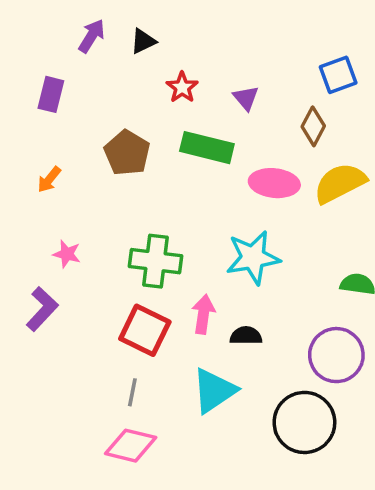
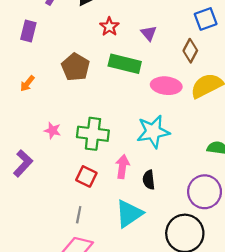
pink star: (67, 254) -> (52, 131), moved
red square: (145, 330) -> (86, 176), size x0.7
black semicircle: (246, 336) -> (149, 180), turned -96

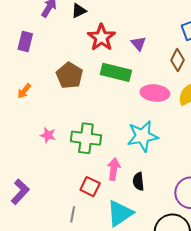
red star: (109, 27) -> (101, 37), size x1.5
purple L-shape: (23, 163) -> (20, 192), moved
red square: (86, 176) -> (90, 187), moved

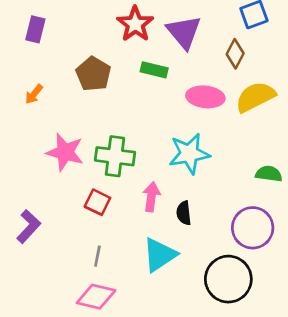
purple triangle: (138, 44) -> (184, 32), size x1.8
green rectangle: (116, 72) -> (154, 70), size x0.7
pink star: (48, 135) -> (65, 152), size x1.8
red square: (90, 187) -> (97, 202), moved

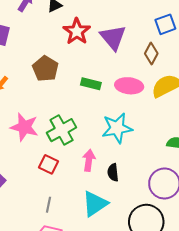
green rectangle: (154, 70) -> (91, 84), moved
green cross: (115, 156) -> (62, 130), turned -36

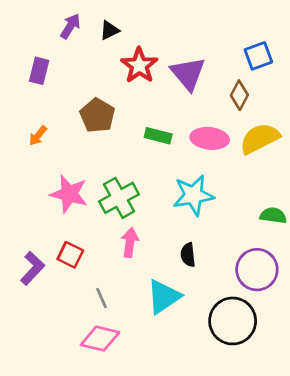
pink arrow: (89, 160) -> (130, 243), moved
red square: (49, 164) -> (70, 255), moved
gray line: (49, 205) -> (101, 298), turned -35

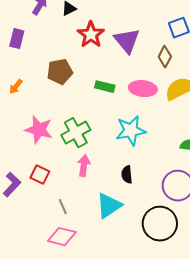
brown pentagon: (97, 115) -> (60, 72), turned 30

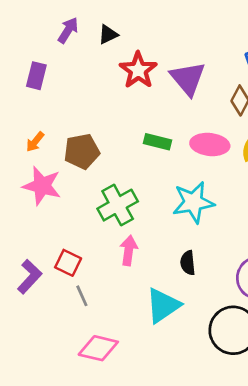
brown pentagon: (60, 72) -> (82, 151), moved
pink star: (39, 130) -> (42, 186), moved
gray line: (63, 207) -> (82, 296), moved

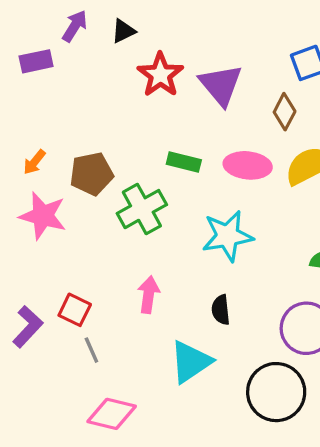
purple rectangle: (36, 76) -> (36, 61), moved, turned 64
green cross: (118, 205) -> (142, 209), moved

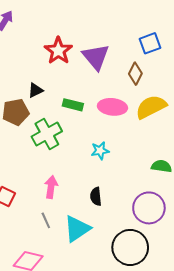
black triangle: (123, 31) -> (35, 90), moved
cyan star: (227, 236) -> (100, 151), size x0.6
gray line: (91, 350) -> (46, 220), moved

